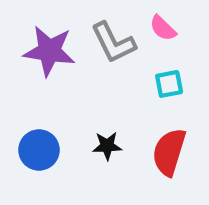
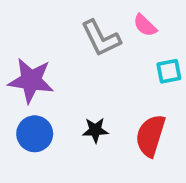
purple star: (49, 51) -> (31, 80), moved
cyan square: (169, 84) -> (169, 71), moved

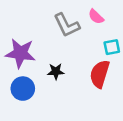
black star: (95, 130) -> (56, 71), moved
red semicircle: (150, 136) -> (100, 74), moved

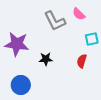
red semicircle: (100, 74) -> (82, 61), size x0.6
blue circle: (23, 89) -> (21, 85), moved

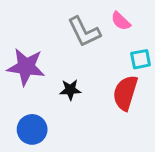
red semicircle: (82, 61) -> (125, 93), size x1.6

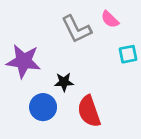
red semicircle: (125, 93) -> (89, 111), moved, turned -36
blue circle: (32, 129) -> (43, 107), moved

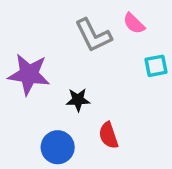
blue circle: (43, 107) -> (58, 147), moved
red semicircle: (89, 111) -> (108, 135), size x0.7

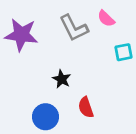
purple star: (29, 74) -> (21, 35), moved
black star: (78, 100) -> (62, 79), turned 30

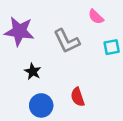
gray L-shape: (74, 28) -> (67, 41), moved
black star: (62, 79) -> (33, 71), moved

